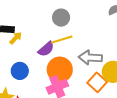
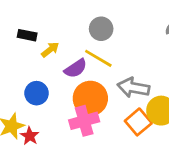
yellow arrow: (16, 38) -> (50, 50), moved
yellow line: (62, 40) -> (98, 58), turned 40

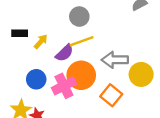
yellow line: (98, 58) -> (82, 41), turned -40
pink cross: (84, 121) -> (64, 86), moved
orange square: (138, 122) -> (111, 95), moved

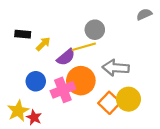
gray circle: (79, 17) -> (95, 30), moved
yellow circle: (141, 74) -> (128, 99), moved

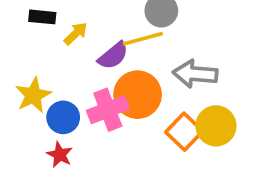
blue circle: (36, 81) -> (63, 117), moved
yellow star: (18, 111) -> (33, 95), moved

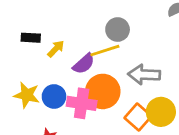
yellow star: (33, 95) -> (27, 95), turned -30
pink cross: (108, 110) -> (82, 103), turned 32
blue circle: (63, 117) -> (54, 96), moved

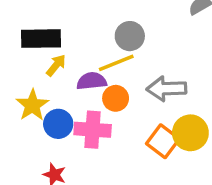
black rectangle: (31, 38) -> (41, 39), moved, size x1.6
purple semicircle: (84, 64) -> (92, 81), turned -140
orange circle: (103, 91) -> (116, 98), moved, size x0.6
yellow star: (27, 95) -> (32, 105), moved, turned 30

